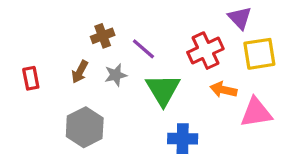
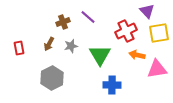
purple line: (143, 49) -> (88, 17), moved

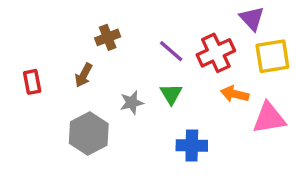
purple line: (88, 17) -> (171, 51), moved
gray star: (71, 46) -> (132, 103), moved
green triangle: (100, 55) -> (171, 94), size x0.6

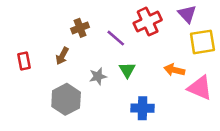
purple line: (171, 51) -> (116, 38), moved
red cross: (216, 53) -> (148, 22), moved
pink triangle: (269, 118) -> (200, 88), turned 32

